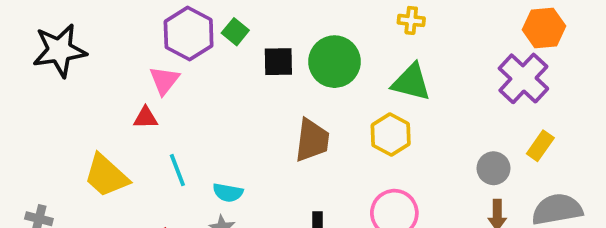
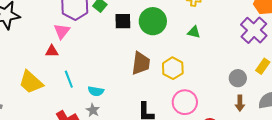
green triangle: (411, 82) -> (194, 32), size x0.6
yellow hexagon: (391, 135) -> (173, 68), moved

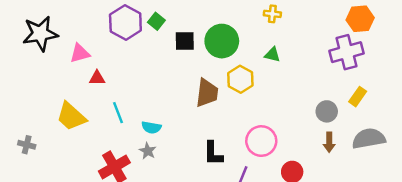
purple cross: (254, 30) -> (346, 52), turned 32
pink triangle: (62, 31) -> (80, 53), moved, turned 36
yellow hexagon: (173, 68) -> (240, 79), moved

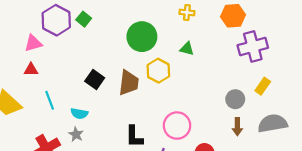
orange hexagon: (360, 19) -> (233, 16), moved
black square: (185, 41) -> (95, 79), moved, turned 36
pink triangle: (80, 53) -> (33, 43), moved

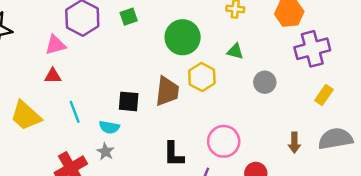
green square: (84, 19) -> (129, 17), moved, turned 32
black square: (95, 79) -> (129, 101), moved, turned -30
gray circle: (235, 99) -> (265, 82), moved

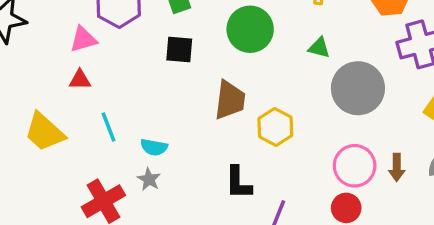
yellow hexagon: (202, 77) -> (275, 127), moved
gray circle: (265, 82) -> (358, 88), size x1.8
black square: (129, 101) -> (179, 49), moved
pink circle: (224, 141) -> (355, 166), moved

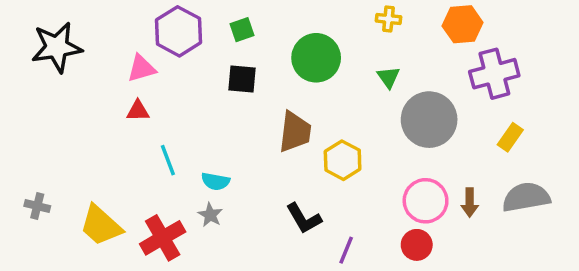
green triangle: (319, 48) -> (388, 77), turned 40
yellow trapezoid: (44, 132) -> (101, 225), moved
black L-shape: (238, 183) -> (304, 218), turned -30

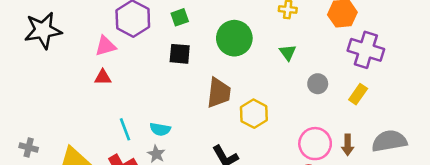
purple cross: (494, 74) -> (366, 50), turned 32
gray circle: (429, 120) -> (318, 84), size x0.5
yellow rectangle: (510, 137) -> (358, 94), moved
cyan line: (168, 160) -> (125, 129), moved

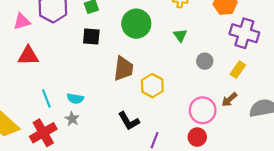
pink triangle: (105, 46) -> (22, 21), moved
red triangle: (103, 77) -> (28, 56), size x1.5
brown arrow: (348, 145) -> (229, 100), moved, turned 49

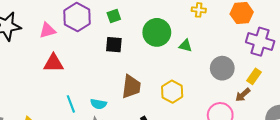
green triangle: (180, 35) -> (185, 46), moved, turned -40
gray circle: (205, 61) -> (222, 68), size x1.5
brown trapezoid: (123, 69) -> (131, 87), moved
brown arrow: (229, 100) -> (243, 95), moved

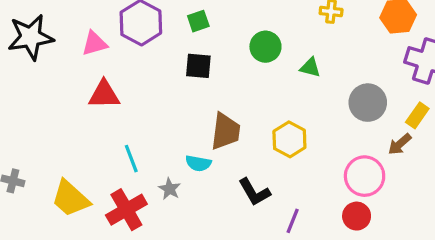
green circle: (157, 32) -> (265, 47), size x0.7
cyan semicircle: (99, 104) -> (198, 163), moved

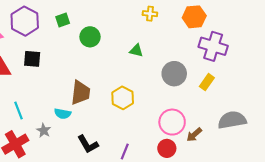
green circle: (265, 47) -> (90, 37), moved
black square: (198, 66) -> (32, 59), moved
brown arrow: (400, 144) -> (194, 135), moved
black L-shape: (254, 192) -> (88, 144), moved

